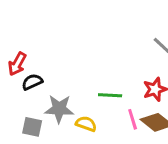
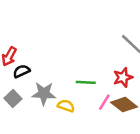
pink line: (133, 119) -> (104, 102), turned 49
gray square: (32, 127) -> (13, 98), moved, turned 35

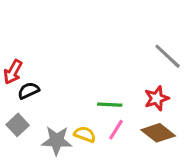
gray star: (44, 93) -> (57, 141), moved
pink line: (104, 102) -> (116, 130), moved

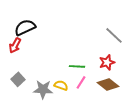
black semicircle: (29, 91) -> (25, 27), moved, size x1.5

